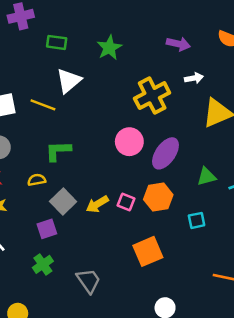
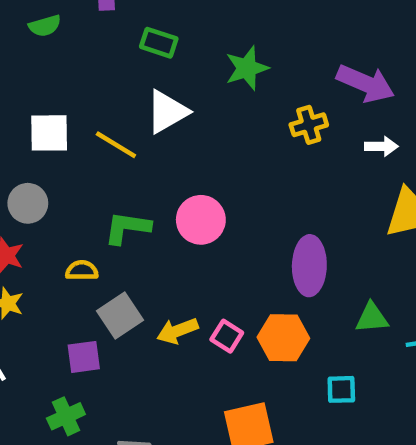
purple arrow: (178, 44) -> (365, 83), size x1.4
yellow cross: (152, 96) -> (309, 125), moved, size x0.6
pink circle: (129, 142) -> (201, 220), moved
purple ellipse: (165, 153) -> (309, 266), turned -44

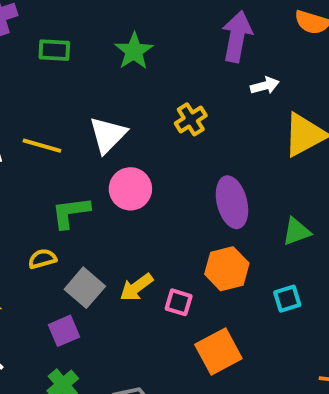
purple arrow: (365, 83) -> (237, 36), turned -87
white triangle: (167, 112) -> (108, 135), moved
yellow cross: (309, 125) -> (191, 119), moved
pink square: (227, 336) -> (179, 302), moved

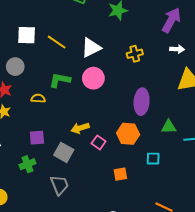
gray square: (85, 288) -> (64, 152), moved, turned -30
orange square: (218, 352) -> (120, 174), moved, size x0.6

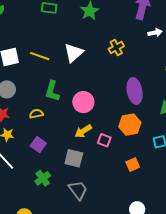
pink circle: (93, 78) -> (83, 102), moved
green L-shape: (60, 80) -> (52, 91), turned -70
purple square: (37, 138) -> (38, 145), moved, turned -35

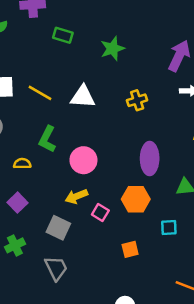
white triangle: (74, 53) -> (83, 97), turned 35

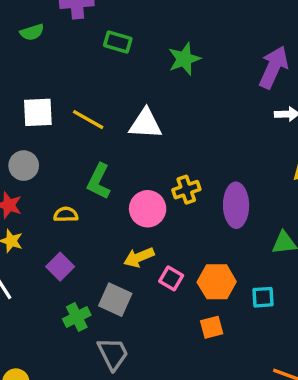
yellow cross: (137, 100) -> (186, 190), moved
orange hexagon: (136, 199) -> (217, 282), moved
green cross: (15, 245) -> (77, 317), moved

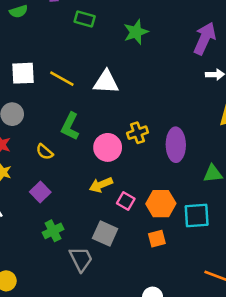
yellow semicircle: (66, 214) -> (45, 152), turned -138
cyan square: (263, 297) -> (197, 216), size x1.5
gray square: (115, 300) -> (105, 233), moved

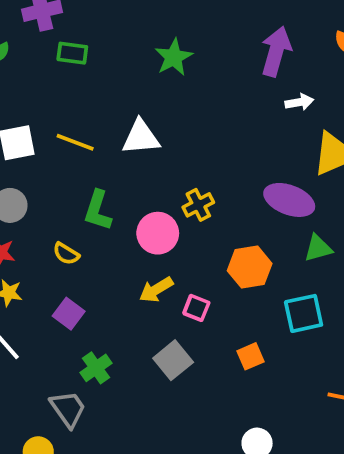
green rectangle: (85, 19) -> (72, 53), moved
purple ellipse: (176, 145) -> (289, 200), moved, turned -60
orange hexagon: (161, 204) -> (250, 267), moved
gray square: (105, 233) -> (173, 360), turned 35
gray trapezoid: (81, 259) -> (68, 409), moved

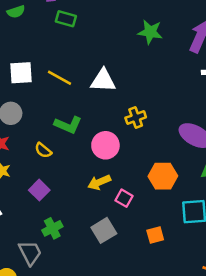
green star: (174, 57) -> (150, 32), moved, turned 30
yellow cross: (198, 205) -> (136, 118), moved
green L-shape: (98, 210) -> (68, 125), turned -92

